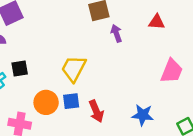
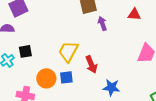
red arrow: (96, 111) -> (91, 64), moved
blue star: (143, 115) -> (111, 87), moved

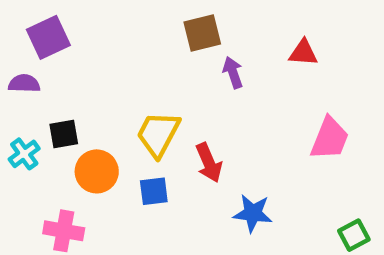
orange circle: (46, 78) -> (97, 171), moved

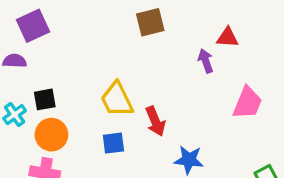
purple arrow: (233, 73) -> (206, 61), moved
yellow trapezoid: (158, 134) -> (117, 99), turned -54
orange circle: (97, 171) -> (51, 135), moved

